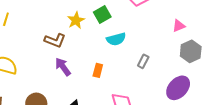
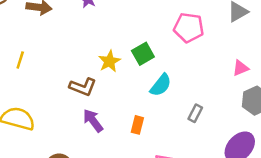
cyan semicircle: (116, 39) -> (161, 85), turned -36

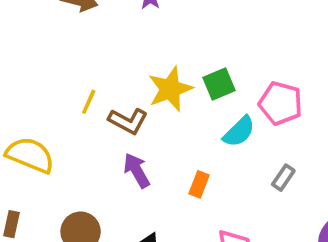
pink pentagon: (189, 28) -> (281, 103), moved
yellow line: (20, 60) -> (89, 102), moved
yellow star: (109, 61) -> (170, 89), size x1.4

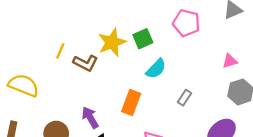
pink pentagon: (281, 103) -> (186, 23), moved
purple arrow: (137, 170) -> (90, 118), moved
orange rectangle: (199, 184) -> (131, 103), size x1.5

